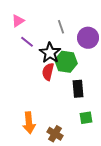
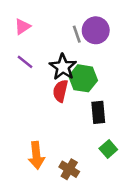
purple circle: (88, 38) -> (96, 30), moved
purple line: (27, 42) -> (25, 62), moved
green square: (86, 118) -> (108, 149), turned -32

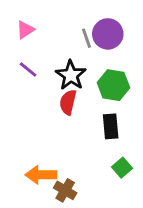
green hexagon: (83, 78) -> (113, 85), moved
orange arrow: (36, 155) -> (41, 175), turned 96
brown cross: (69, 169) -> (65, 190), moved

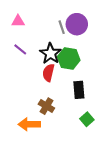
pink triangle: (25, 30) -> (18, 21), turned 32
green hexagon: (113, 85) -> (69, 59), moved
brown cross: (65, 190) -> (46, 106), moved

